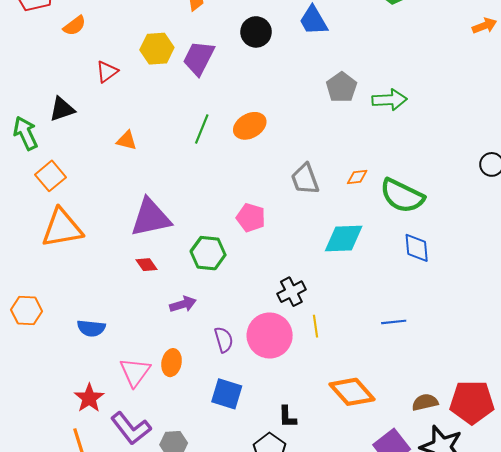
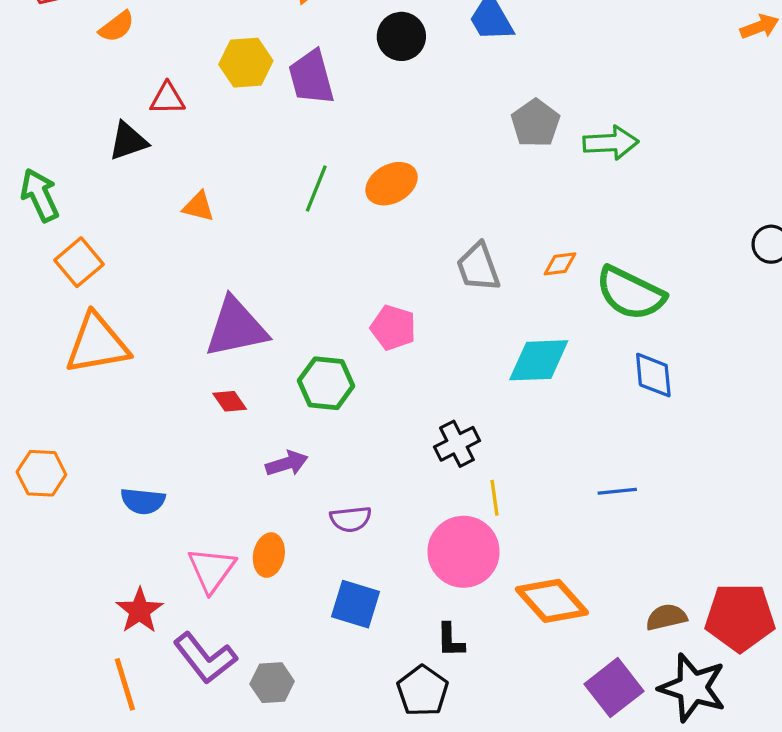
purple trapezoid: (199, 58) -> (311, 77), turned -42
red triangle: (107, 72) -> (167, 99), turned 35
black triangle: (62, 109) -> (128, 141), moved
pink circle: (270, 335) -> (464, 552), moved
purple semicircle: (224, 340) -> (351, 519), turned 100

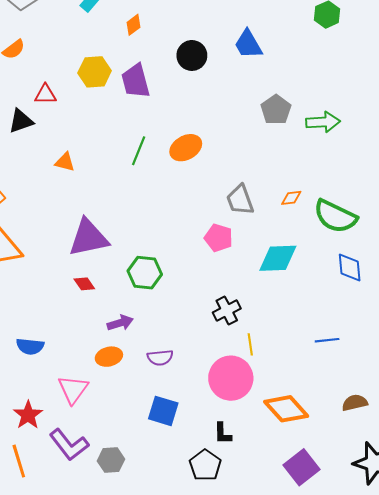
pink pentagon: (393, 328) -> (219, 238), moved
orange ellipse: (269, 555) -> (109, 357), moved, turned 65
brown semicircle: (666, 617) -> (355, 403), moved
purple square: (614, 688) -> (301, 467), moved

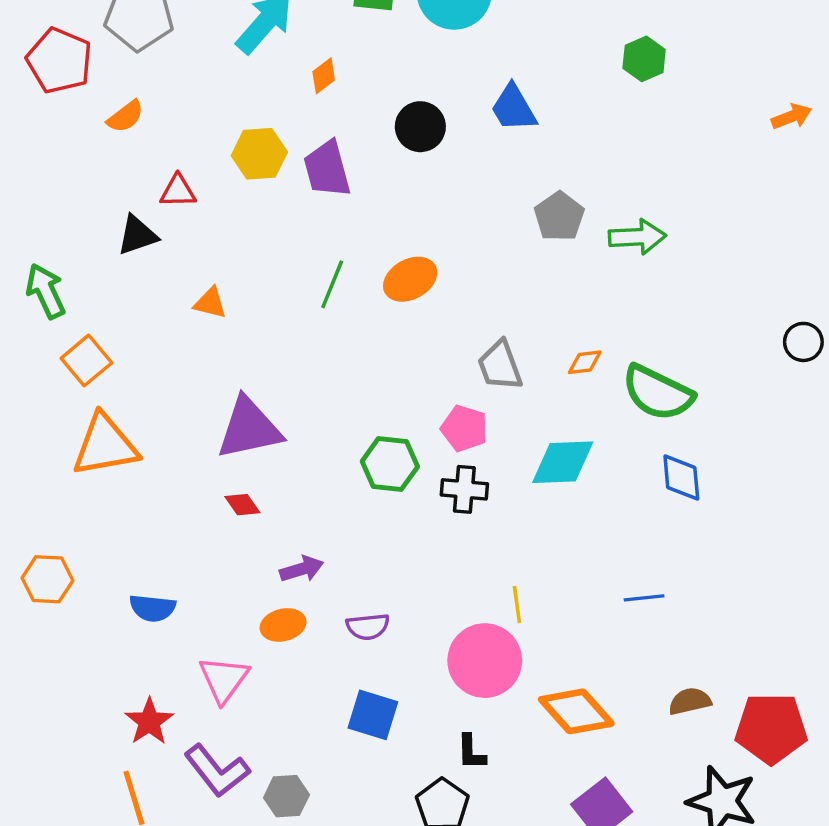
green hexagon: (145, 273) -> (390, 464), moved
black cross: (227, 311) -> (464, 489), moved, turned 32

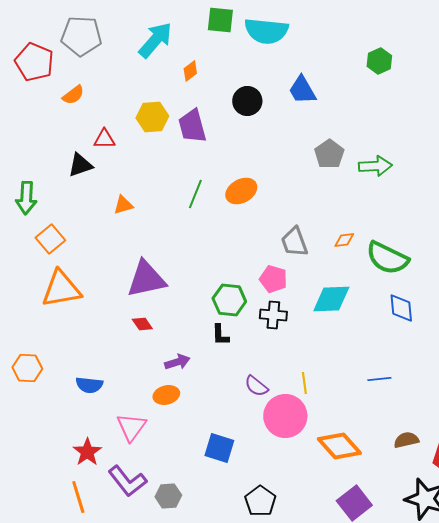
green arrow: (46, 291) -> (26, 198), turned -152
orange triangle: (210, 303) -> (123, 205), turned -30
purple semicircle: (368, 627) -> (256, 386), moved, turned 45
black L-shape: (471, 752) -> (220, 335), moved

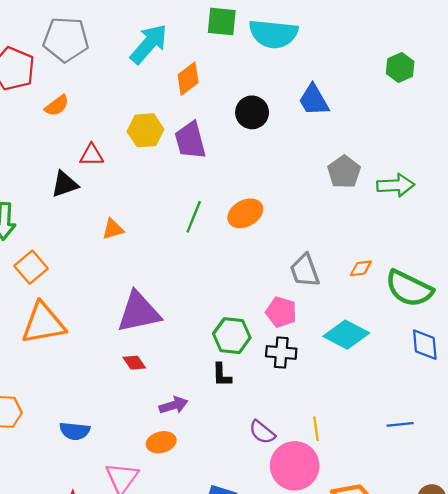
orange diamond: (190, 71) -> (188, 79), size x1.4
cyan diamond: (331, 299) -> (346, 335), turned 30

